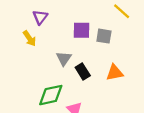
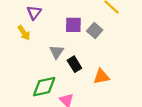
gray square: (104, 36) -> (95, 30), turned 32
orange triangle: (115, 73) -> (101, 77), moved

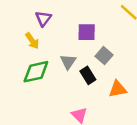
gray square: (95, 30) -> (104, 56), moved
green diamond: (44, 87) -> (36, 72), moved

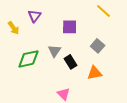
yellow arrow: (32, 41) -> (14, 28), moved
gray square: (104, 56) -> (98, 46), moved

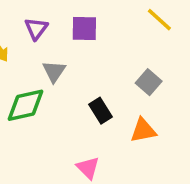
purple square: (70, 27) -> (84, 29), moved
gray triangle: (55, 51) -> (54, 71), moved

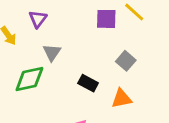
purple square: (84, 29) -> (106, 19), moved
black rectangle: (100, 111) -> (88, 83), turned -30

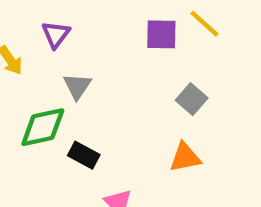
black rectangle: (88, 83) -> (84, 155), moved

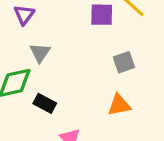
gray square: (192, 99) -> (124, 62), turned 30

